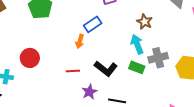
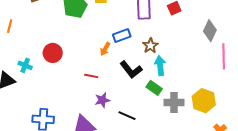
brown star: (145, 22) -> (150, 46), moved
gray cross: (158, 58) -> (174, 103), moved
black L-shape: (106, 69) -> (131, 70), moved

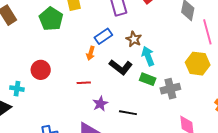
yellow hexagon: (204, 101) -> (198, 64), moved

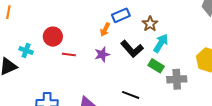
cyan arrow: (148, 56) -> (161, 43), turned 42
red line: (84, 83) -> (69, 55), moved
purple star: (100, 104) -> (102, 54), moved

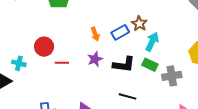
blue rectangle: (121, 15) -> (120, 32), moved
orange arrow: (105, 30) -> (95, 34), turned -40
black L-shape: (132, 49) -> (124, 64), moved, turned -35

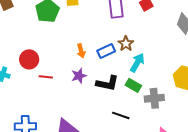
black line: (128, 96) -> (121, 115), moved

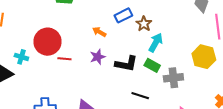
orange arrow: (81, 51) -> (99, 32), turned 136
blue rectangle: (106, 51) -> (123, 15), moved
red circle: (29, 59) -> (48, 42), size x1.4

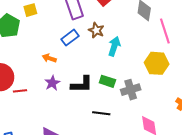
brown star: (144, 24) -> (96, 30), moved
cyan arrow: (156, 43) -> (114, 46), moved

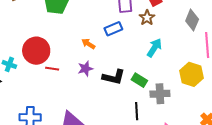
brown star: (96, 30) -> (147, 18), moved
black line: (101, 113) -> (137, 111), moved, turned 66

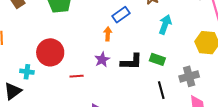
orange arrow: (88, 44) -> (108, 34), moved, turned 72
red line: (52, 69) -> (77, 76), moved
gray cross: (160, 94) -> (189, 76), moved

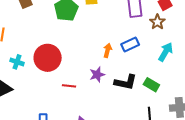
blue rectangle: (121, 15) -> (130, 45), moved
cyan cross: (27, 72) -> (17, 62), moved

